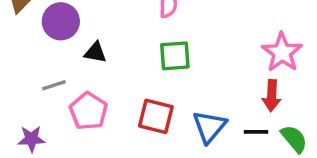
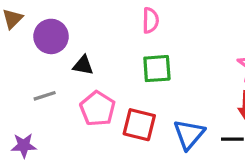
pink pentagon: (88, 111) -> (98, 109), moved

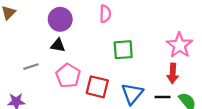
purple circle: (51, 36) -> (60, 19), moved
green square: (157, 69) -> (123, 50), moved

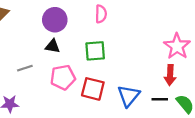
green square: (123, 50) -> (95, 51), moved
pink pentagon: (68, 76) -> (63, 77), turned 30

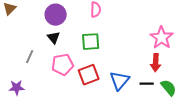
black triangle: (52, 46) -> (54, 38), turned 40
gray line: (25, 68) -> (30, 57), turned -48
red square: (93, 89) -> (89, 75), turned -35

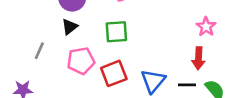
black triangle: (54, 38) -> (70, 27), turned 32
pink star: (162, 38) -> (206, 27), size x0.7

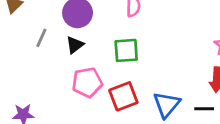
gray line: (39, 51) -> (41, 38), moved

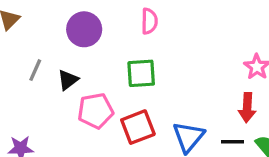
gray line: (41, 38) -> (35, 70), moved
black triangle: (75, 45) -> (68, 80), moved

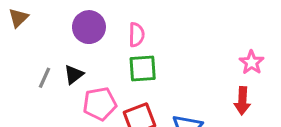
pink semicircle: (149, 21) -> (137, 35), moved
gray line: (35, 70) -> (44, 78), moved

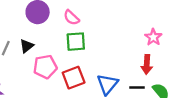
pink semicircle: (137, 35) -> (71, 18), turned 133

